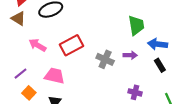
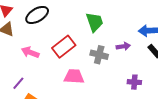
green trapezoid: (136, 25) -> (95, 22), moved
pink trapezoid: (54, 76) -> (74, 76), moved

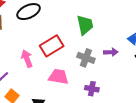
pink arrow: (30, 52) -> (27, 59), moved, turned 42
purple cross: (134, 82) -> (92, 89), moved

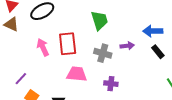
red rectangle: (52, 46) -> (68, 44), turned -60
pink arrow: (27, 59) -> (43, 47), moved

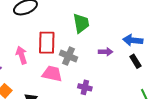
pink arrow: (43, 47) -> (22, 55), moved
gray cross: (103, 53) -> (68, 56), moved

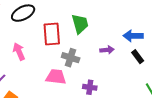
red rectangle: (47, 43) -> (52, 34), moved
pink arrow: (22, 55) -> (19, 51), moved

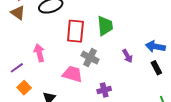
purple arrow: (107, 50) -> (127, 56), turned 56
pink arrow: (19, 51) -> (39, 53), moved
purple cross: (90, 87) -> (104, 90), turned -32

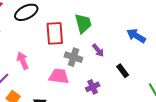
blue arrow: (155, 47) -> (136, 36), turned 30
purple arrow: (127, 56) -> (98, 50), moved
black rectangle: (156, 68) -> (123, 71), moved

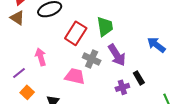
red rectangle: (55, 33) -> (76, 33), turned 30
purple arrow: (98, 50) -> (117, 55), size x1.6
purple cross: (93, 87) -> (122, 87), moved

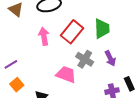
purple arrow: (117, 55) -> (110, 58), size x0.7
pink arrow: (41, 57) -> (44, 36), moved

